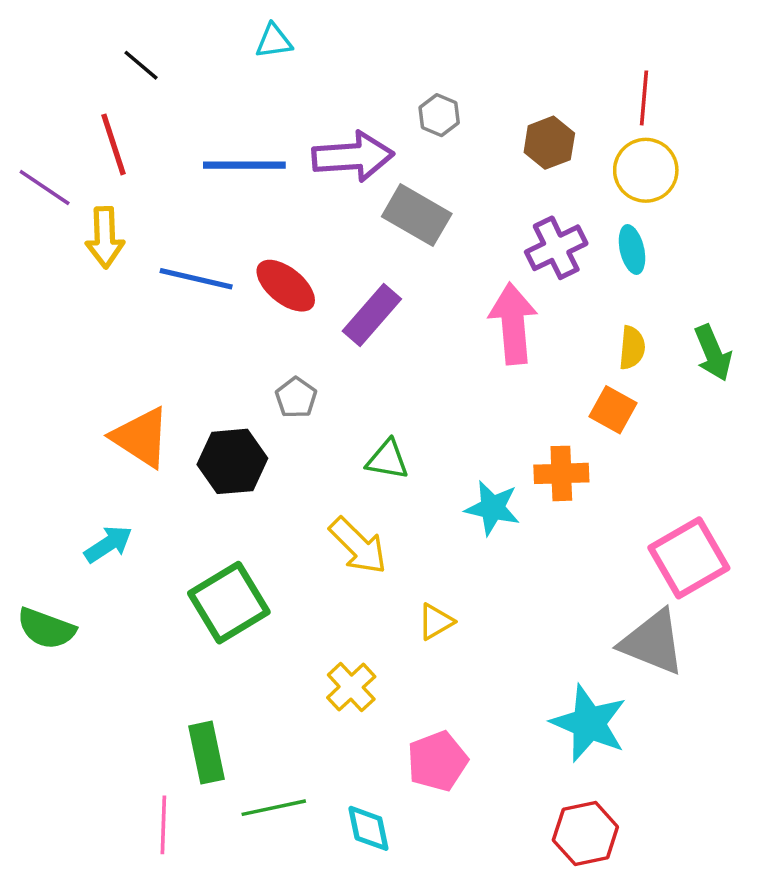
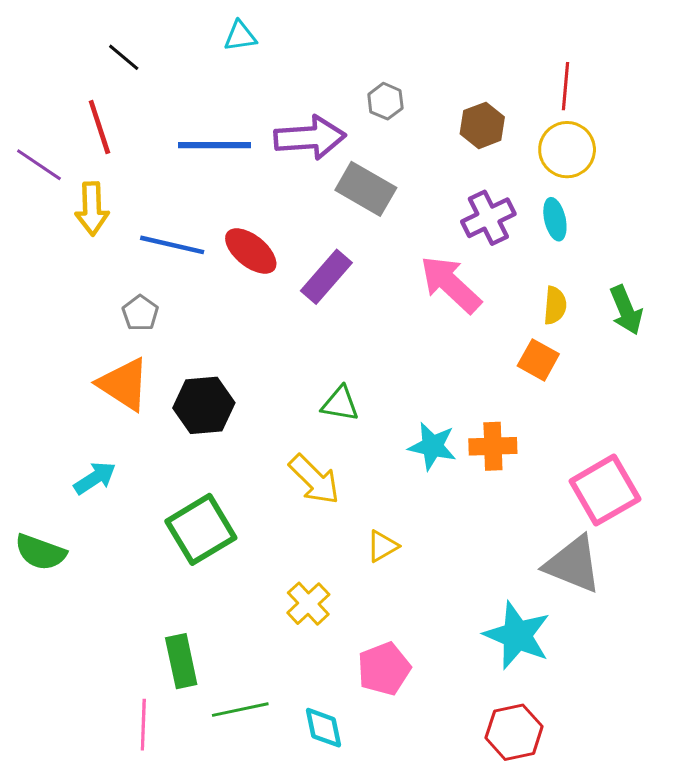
pink arrow: (513, 324) -> (451, 284), turned -42
gray pentagon: (296, 398) -> (140, 313), moved
orange cross: (561, 473) -> (493, 446), moved

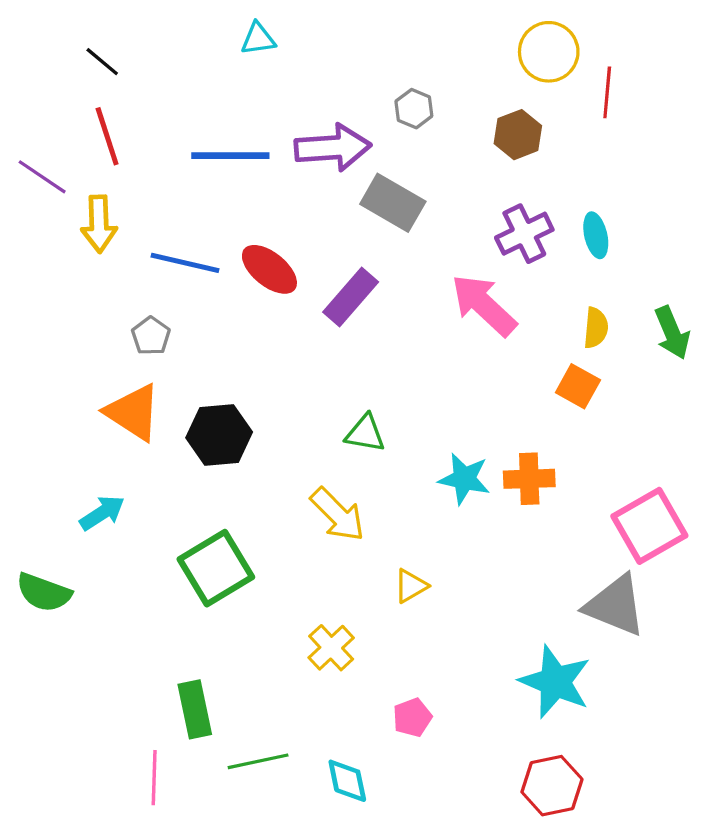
black line: (124, 57) -> (102, 62), moved
yellow circle: (567, 150) -> (549, 52), moved
pink pentagon: (384, 669) -> (412, 717), size x0.7

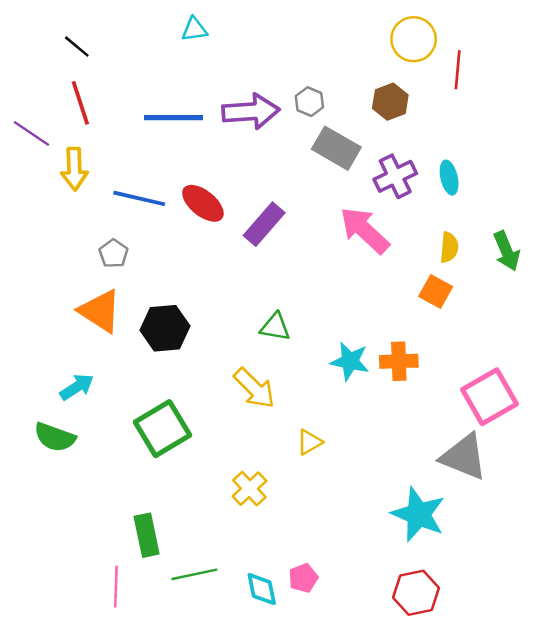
gray hexagon: (414, 109) -> (309, 102), moved
gray rectangle: (393, 203) -> (336, 148), moved
green semicircle: (44, 592) -> (55, 437), moved
pink pentagon: (412, 717) -> (303, 578), moved

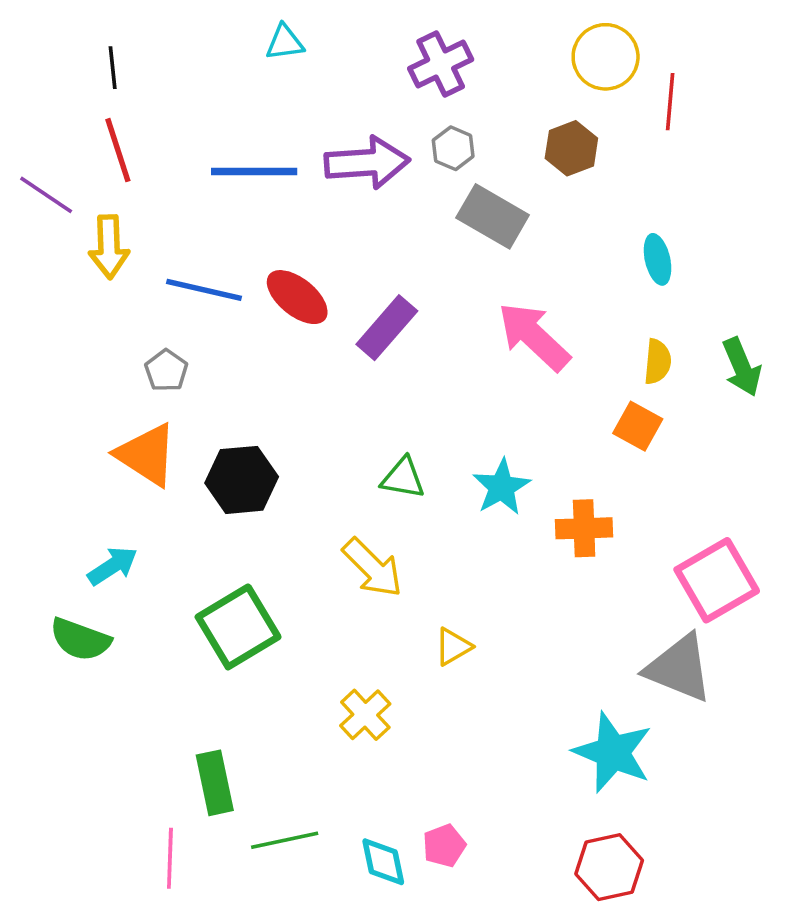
black line: (77, 47) -> (113, 68), turned 44
purple cross: (395, 176) -> (441, 64), moved
cyan star: (350, 361) -> (502, 487), moved, turned 30

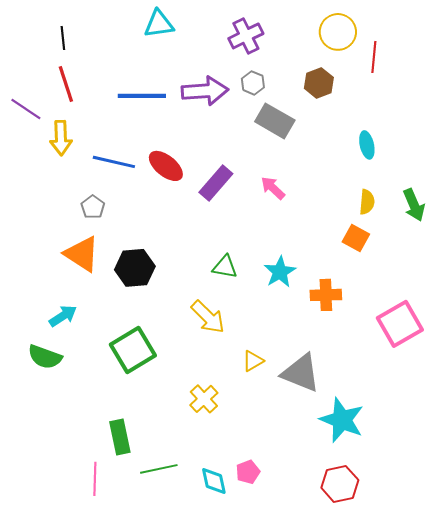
cyan triangle: (285, 42) -> (159, 24), size x1.4
pink arrow: (534, 336) -> (273, 188), moved, size x0.6
gray triangle: (679, 668) -> (301, 373), moved

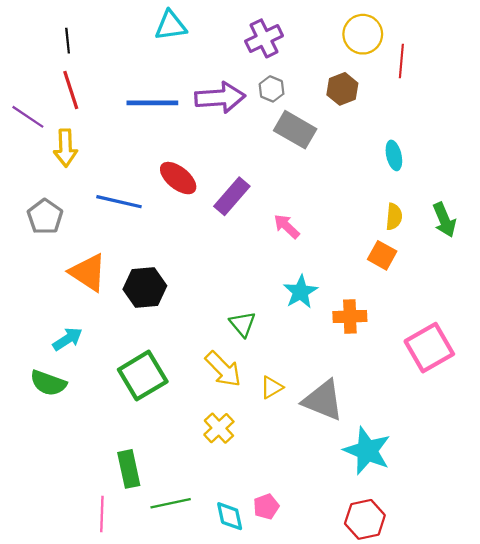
blue line: (114, 162) -> (119, 202), moved
pink arrow: (273, 188) -> (287, 226), moved
gray pentagon: (93, 207) -> (45, 217), moved, size x1.4
green triangle: (225, 267) -> (243, 324), moved, turned 40
yellow arrow: (208, 317) -> (223, 369), moved

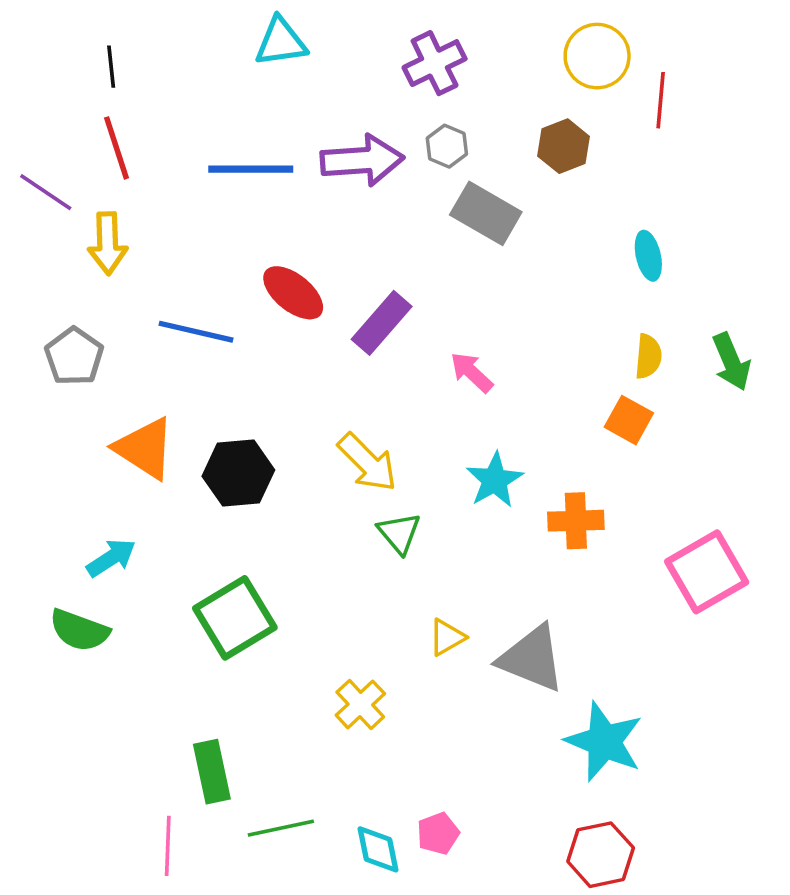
yellow arrow: (223, 369) -> (367, 462), moved

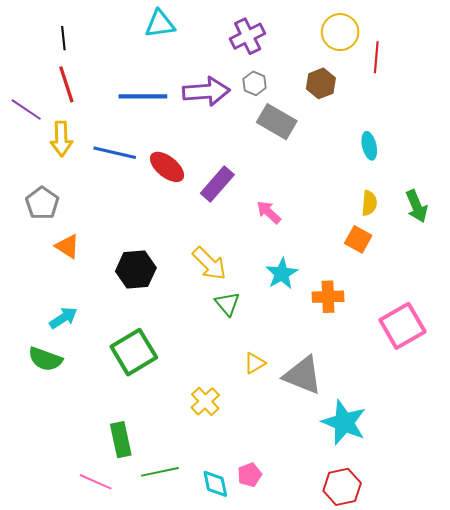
blue line: (196, 332) -> (115, 153), moved
orange triangle: (145, 448) -> (67, 246), moved, size x0.7
pink line: (168, 846) -> (96, 482), turned -68

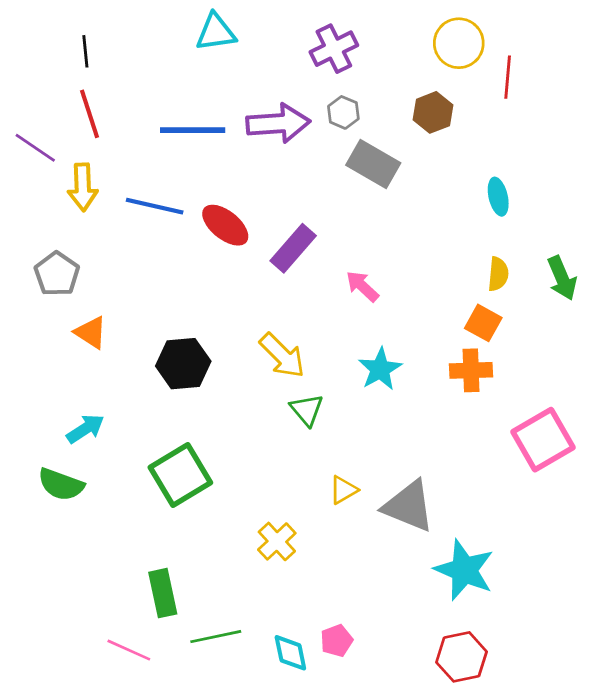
orange cross: (328, 297) -> (471, 370), moved

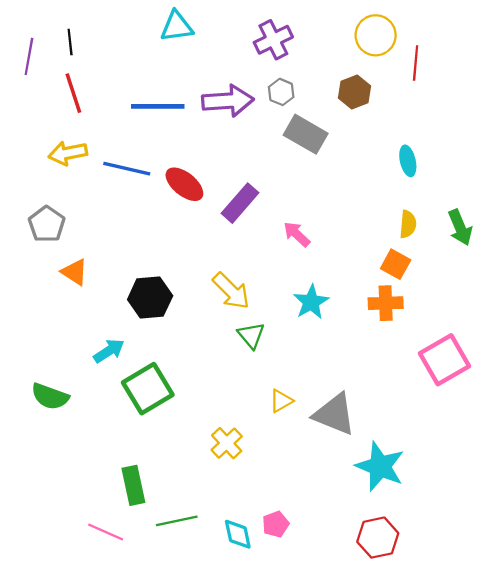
purple line: (35, 148) -> (29, 56), moved, turned 66
yellow arrow: (83, 187) -> (68, 153), turned 81
cyan arrow: (85, 429) -> (109, 351), moved

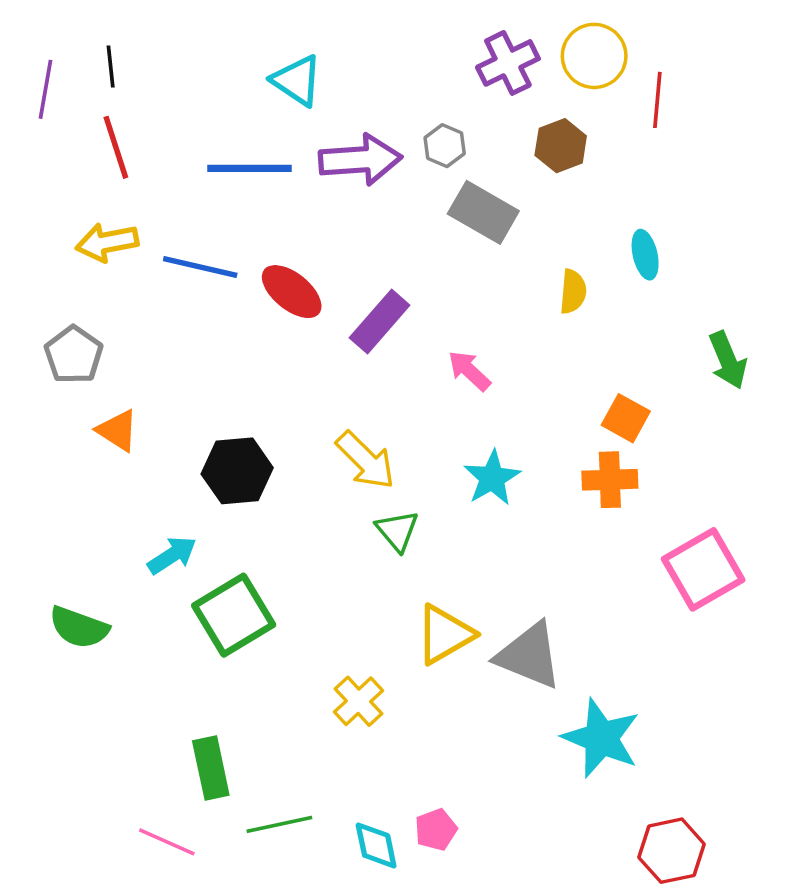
cyan triangle: (177, 26) -> (297, 81), moved, turned 42
purple cross: (273, 40) -> (508, 63), moved
yellow semicircle: (408, 224) -> (573, 292), moved
yellow triangle: (281, 401) -> (445, 634), size x1.6
red hexagon: (378, 538) -> (671, 851), moved

